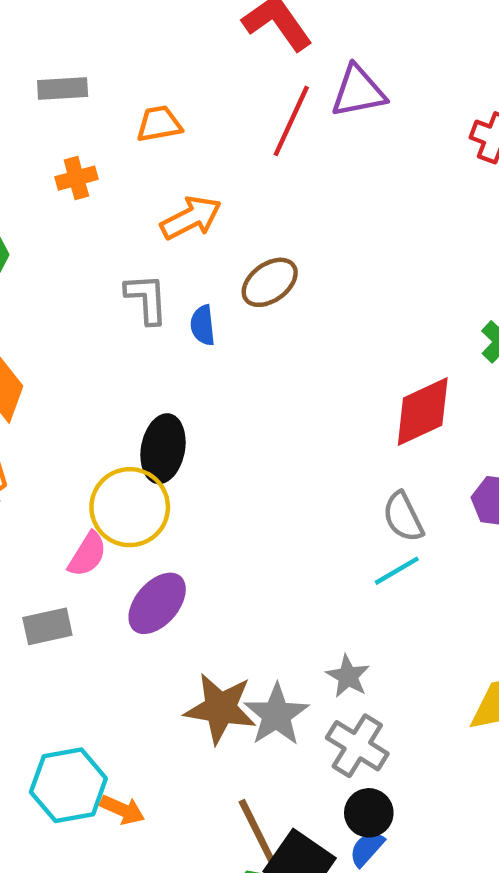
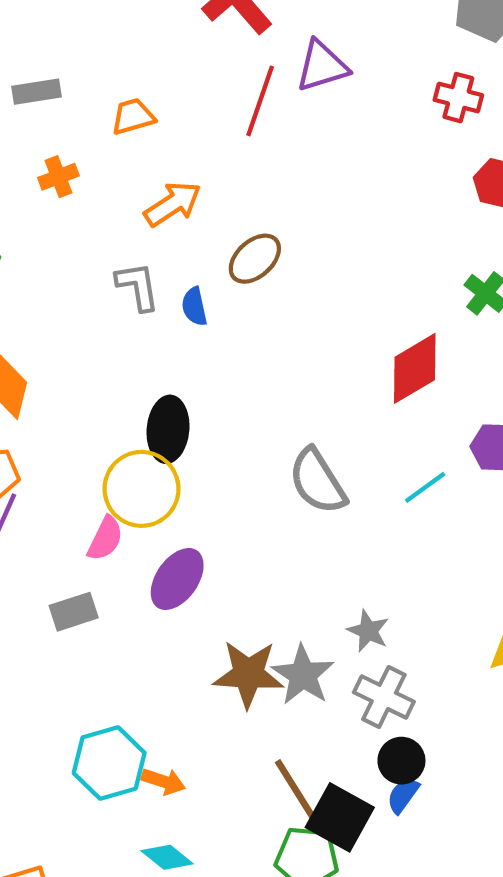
gray semicircle: (403, 517) -> (318, 481), moved, size x1.4
cyan line: (397, 571) -> (425, 487), moved

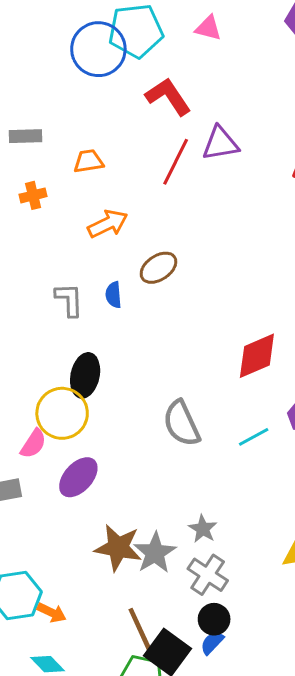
gray L-shape: (138, 286) -> (69, 300), moved

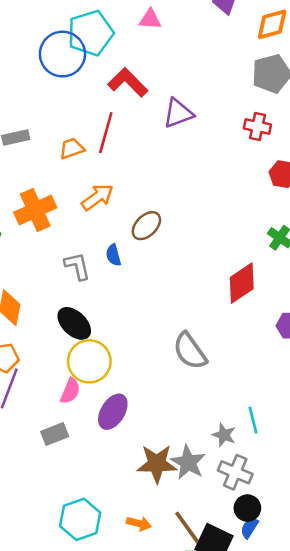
red line: (176, 162) -> (106, 133), moved
orange cross: (33, 195) -> (35, 210), moved, size x1.8
black ellipse: (85, 375) -> (74, 323), moved, turned -48
cyan line: (254, 437) -> (253, 420), moved, turned -65
orange arrow: (52, 613) -> (139, 524), moved

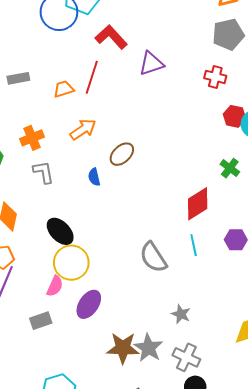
orange cross: (35, 210) -> (32, 138), size x0.7
gray L-shape: (77, 266) -> (43, 172), moved
cyan line: (253, 420) -> (194, 245), moved
gray star: (224, 435) -> (181, 314), moved

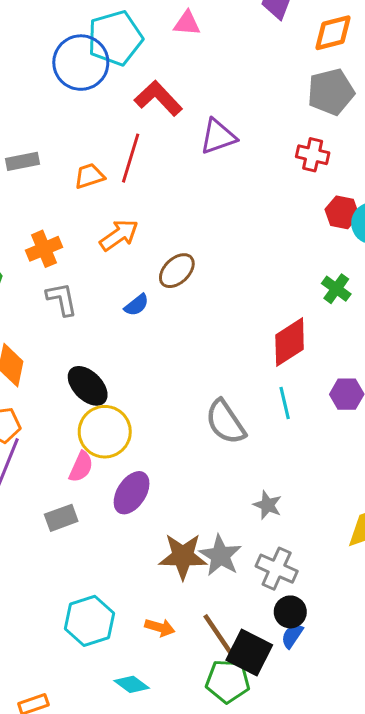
blue semicircle: (94, 177) -> (136, 305), turned -114

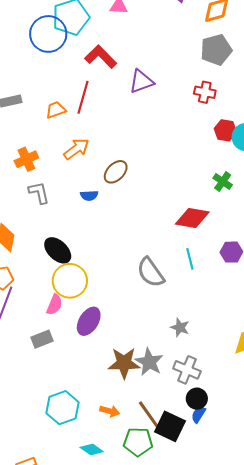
blue semicircle: (136, 305) -> (89, 195), turned 36
red diamond: (290, 342) -> (192, 218), turned 44
green pentagon: (228, 681) -> (138, 442), moved

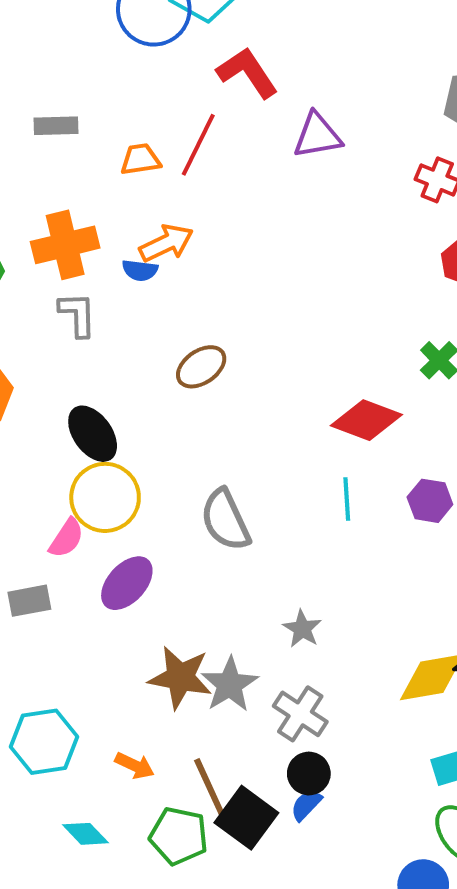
orange cross: (26, 159) -> (65, 245), size x1.4
brown ellipse: (116, 172) -> (201, 367), moved
blue semicircle: (89, 195) -> (140, 270), moved
gray semicircle: (151, 272) -> (225, 520), moved

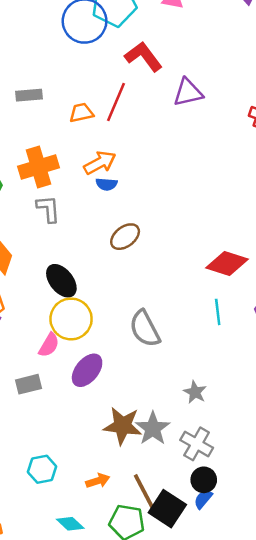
blue semicircle: (140, 270) -> (107, 184), moved
cyan hexagon: (44, 742) -> (42, 469), size x0.7
orange arrow: (135, 766) -> (98, 481), turned -40

